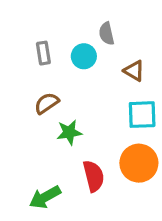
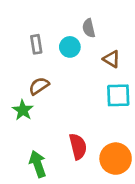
green star: (69, 132) -> (23, 110), moved, turned -30
orange circle: (139, 163) -> (116, 159), moved
green arrow: (45, 197) -> (38, 164), turned 100

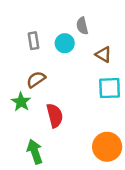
red semicircle: (78, 146) -> (55, 116), moved

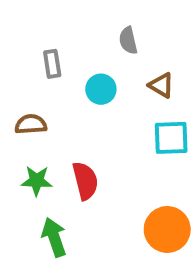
cyan circle: (65, 43) -> (101, 89), moved
brown semicircle: (36, 79) -> (31, 124), moved, turned 30
green star: (21, 102) -> (37, 181), moved, turned -30

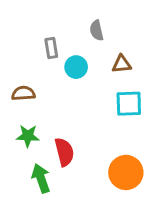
gray rectangle: (52, 64) -> (51, 48), moved
brown triangle: (161, 85) -> (121, 64), turned -36
red semicircle: (85, 181) -> (64, 152), moved

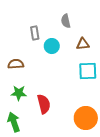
green arrow: (41, 178) -> (14, 122), moved

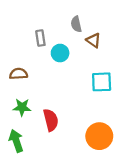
brown triangle: (83, 44) -> (94, 40), moved, turned 40

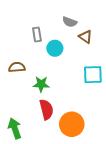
gray semicircle: (76, 24) -> (70, 22), turned -56
green star: (22, 107) -> (41, 84), moved
orange circle: (99, 136) -> (72, 124), moved

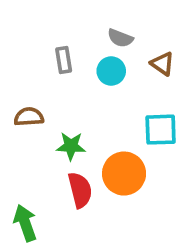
brown triangle: (85, 37) -> (162, 64), moved
cyan circle: (55, 48) -> (111, 71), moved
orange circle: (72, 124) -> (124, 174), moved

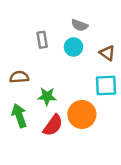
brown triangle: (162, 64) -> (107, 53), moved
red semicircle: (80, 190) -> (53, 125), turned 50
green arrow: (25, 223) -> (19, 116), moved

